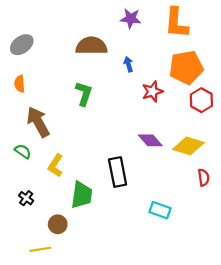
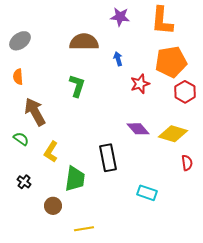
yellow line: (40, 249) -> (84, 229), moved

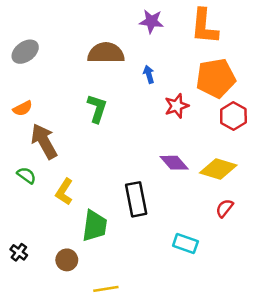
orange semicircle: (18, 77) -> (23, 108), moved, turned -112
red semicircle: (187, 163) -> (225, 208), moved, turned -133
black cross: (24, 182) -> (19, 252), moved

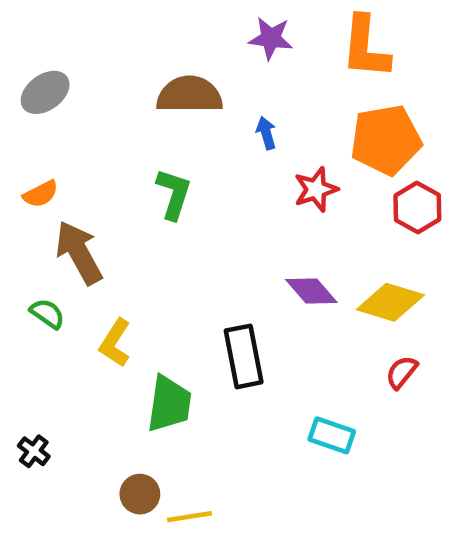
brown circle: (67, 260) -> (140, 494), moved

